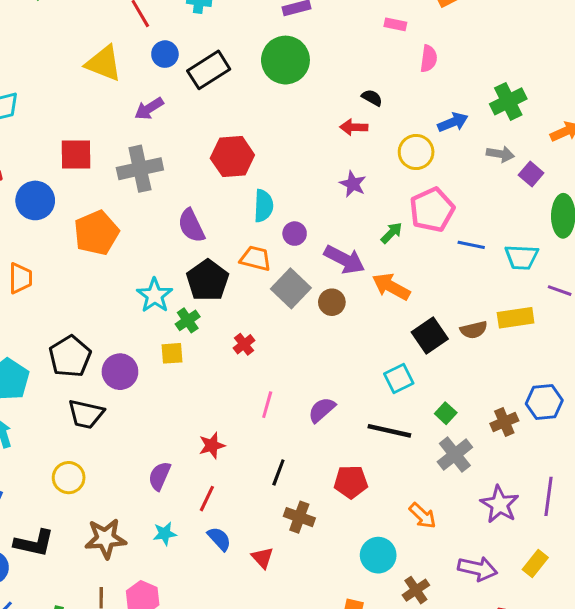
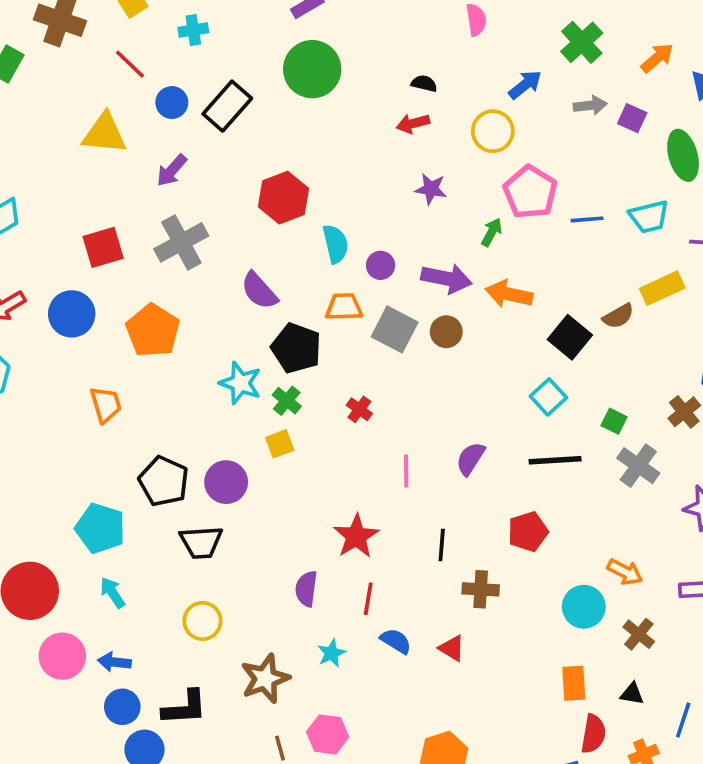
orange trapezoid: (20, 278) -> (106, 405), moved
red star: (212, 445) -> (356, 536), size x1.4
orange arrow: (423, 516) -> (625, 572), moved

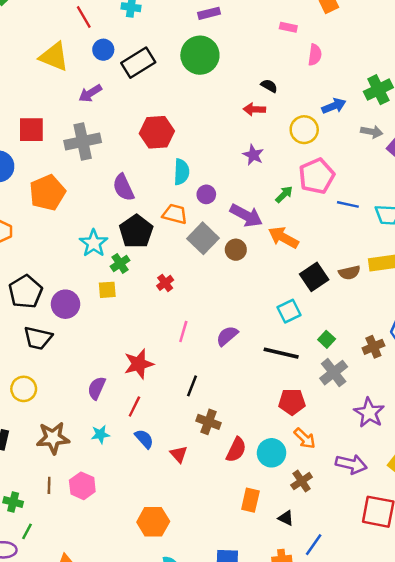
red pentagon: (528, 532) -> (292, 402), moved
red semicircle: (593, 734) -> (236, 450), moved

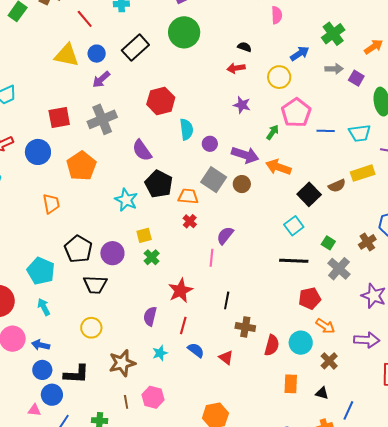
blue circle: (103, 50) -> (97, 54), moved
orange trapezoid: (175, 214) -> (188, 196), moved
green cross: (120, 263) -> (152, 257), moved
purple semicircle: (227, 336) -> (225, 235), moved

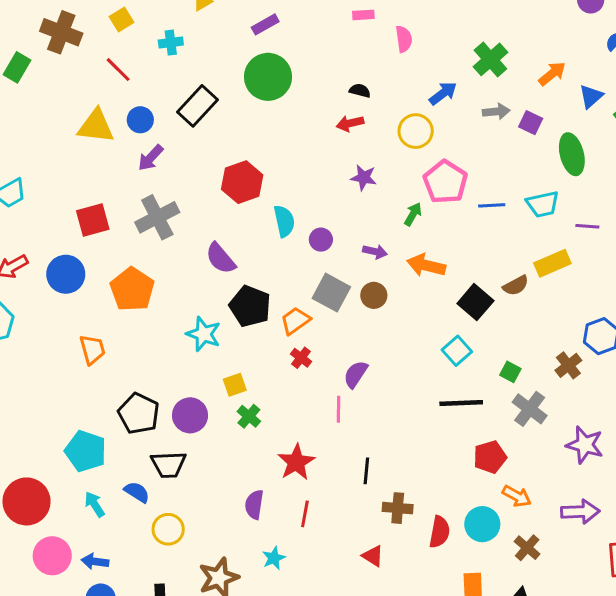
purple arrow: (245, 155) -> (375, 252), size x0.6
orange trapezoid: (188, 196) -> (295, 321), turned -35
blue semicircle: (196, 350) -> (137, 492), moved

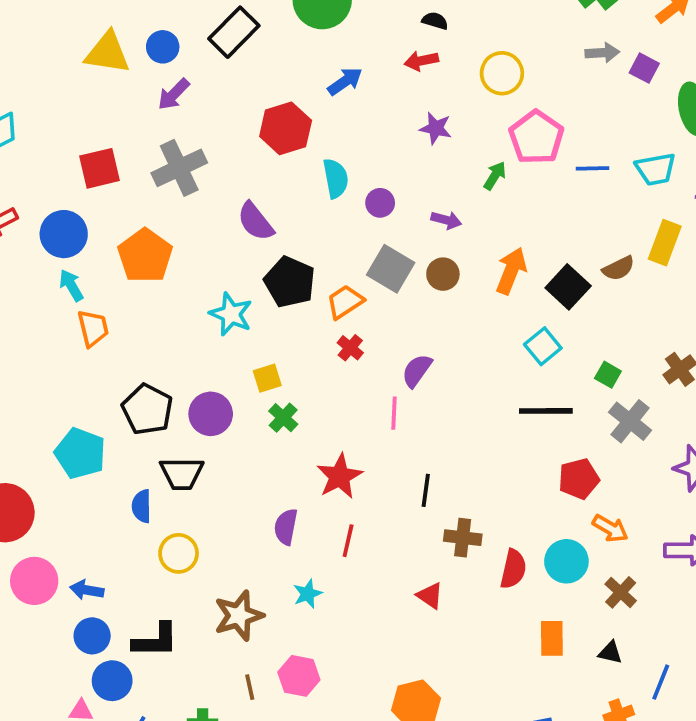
blue arrow: (443, 93) -> (345, 81), moved
yellow rectangle: (552, 263) -> (665, 243), turned -48
orange arrow: (426, 265) -> (511, 271), moved, turned 96
blue semicircle: (137, 492) -> (142, 506), turned -125
cyan arrow: (95, 504) -> (71, 285), moved

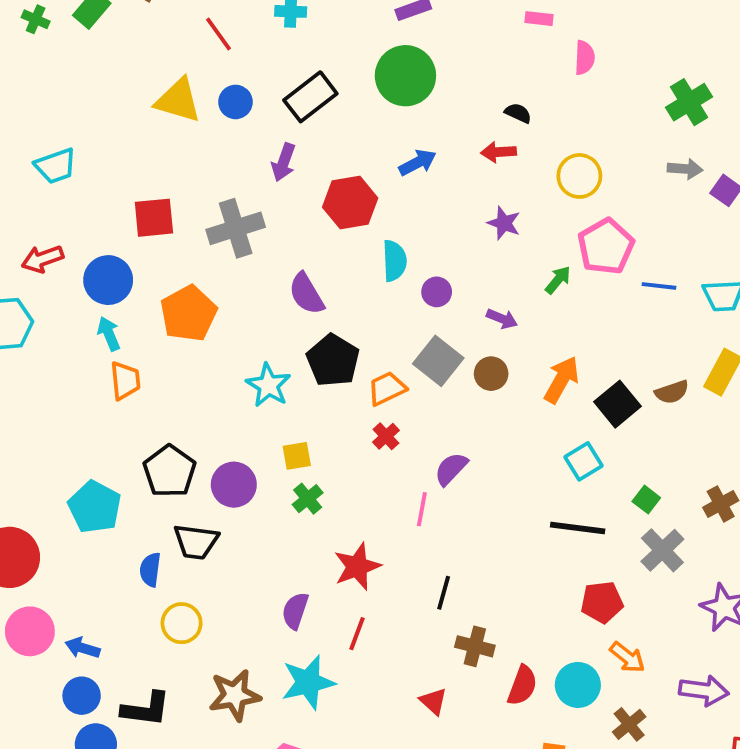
purple arrow: (174, 94) -> (284, 162), moved, turned -33
cyan star: (308, 594) -> (308, 682), size x1.8

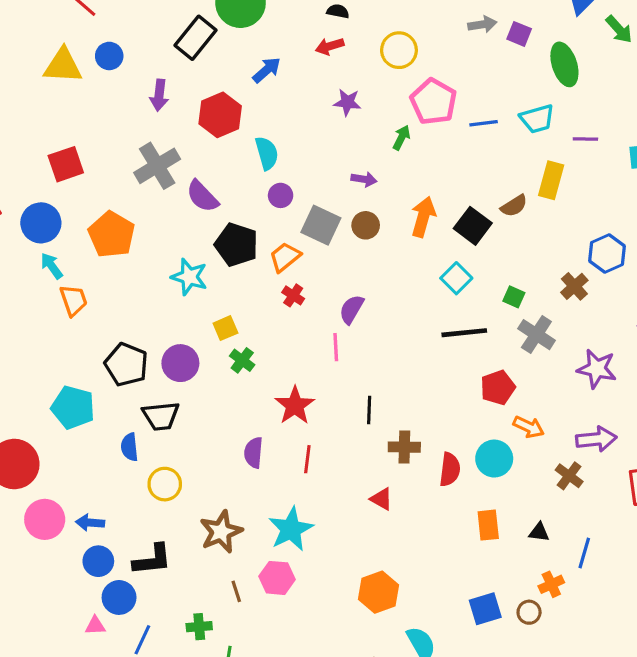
black rectangle: (310, 97) -> (195, 38), moved
gray cross: (236, 228) -> (157, 166), moved
purple circle: (437, 292) -> (281, 195), moved
cyan star: (308, 682) -> (291, 529), moved
brown cross: (629, 724) -> (569, 476), moved

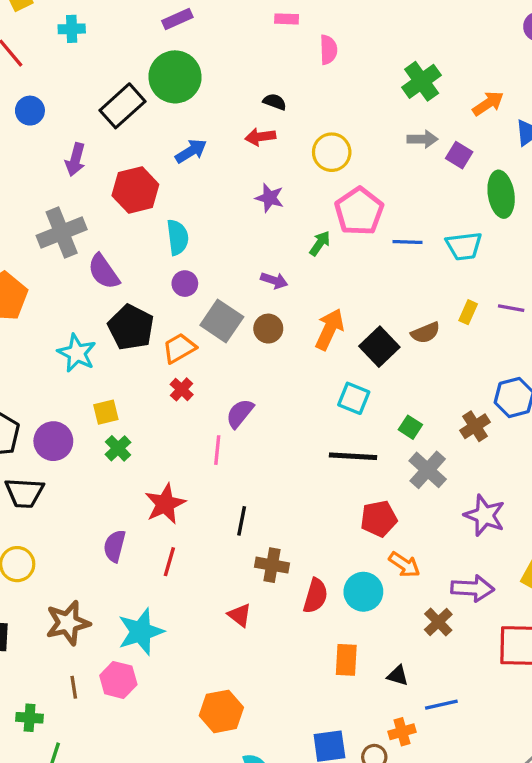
purple line: (585, 139) -> (511, 308), moved
yellow rectangle: (551, 180) -> (468, 312), size x0.6
cyan square: (456, 278) -> (354, 398), turned -32
blue line: (584, 553) -> (441, 705), turned 52

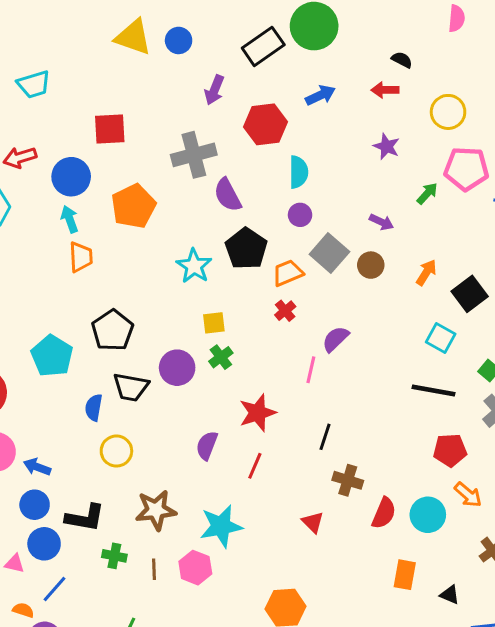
pink pentagon: (359, 211) -> (466, 169), turned 30
orange arrow: (329, 329) -> (426, 273), size x0.7
purple circle: (53, 441) -> (177, 368), moved
green cross: (30, 718) -> (114, 556), moved

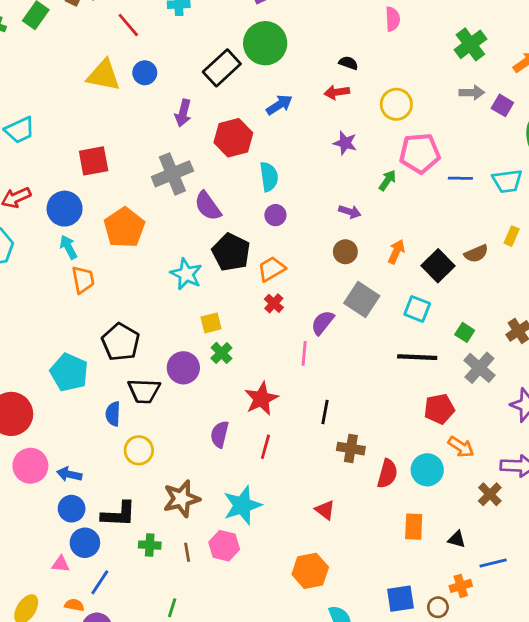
gray square: (329, 253) -> (362, 299), moved
red triangle: (313, 522) -> (325, 510), moved

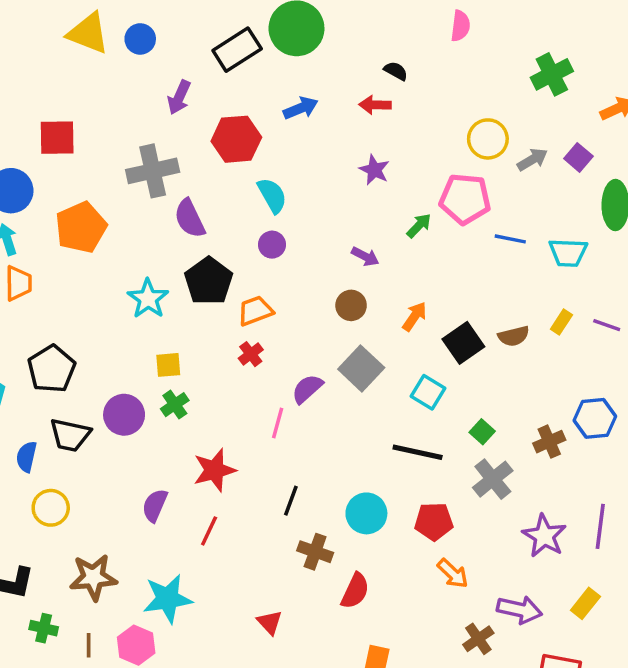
gray arrow: (472, 93) -> (532, 159), moved, turned -40
yellow circle: (396, 104) -> (488, 139), moved
cyan semicircle: (269, 177) -> (272, 195), turned -32
cyan circle: (427, 470) -> (366, 513), moved

